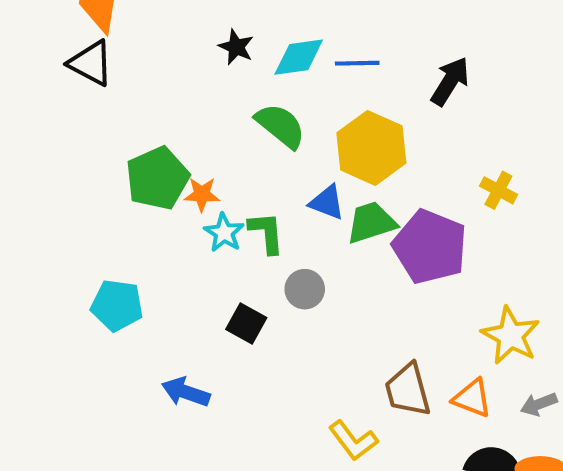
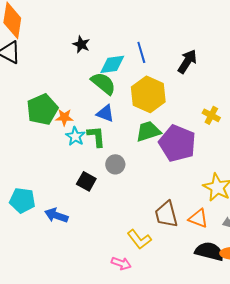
cyan diamond: (299, 57) -> (112, 64), moved
blue line: (357, 63) -> (141, 52), turned 75
blue triangle: (327, 202) -> (105, 113), moved
cyan pentagon: (117, 305) -> (22, 200), moved

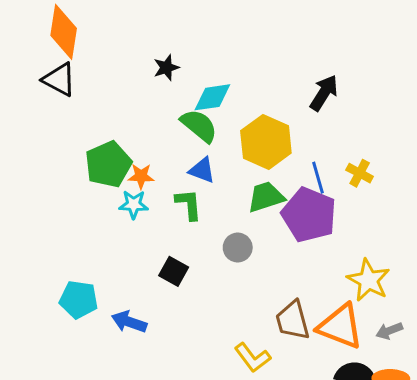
black star: (81, 44) -> (166, 68), turned 30
blue line: (141, 52) -> (318, 178), moved
cyan star: (75, 136) -> (134, 204), moved, turned -30
gray circle: (115, 164) -> (238, 248), moved
orange triangle: (198, 218) -> (340, 326), size x1.6

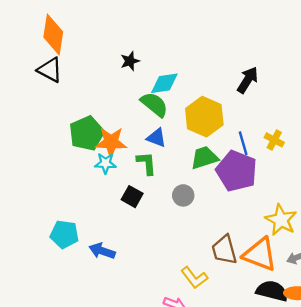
orange star: (141, 176) -> (111, 142), size x1.6
black square: (174, 271) -> (132, 197), moved

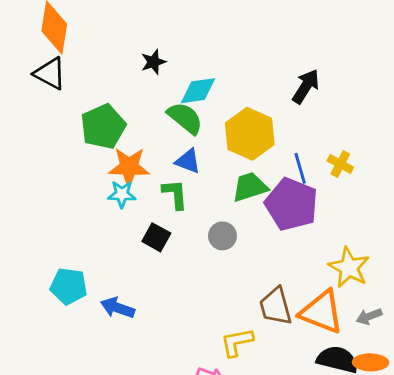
green pentagon: (87, 133) -> (103, 127), moved
yellow L-shape: (194, 278) -> (237, 342), turned 116

